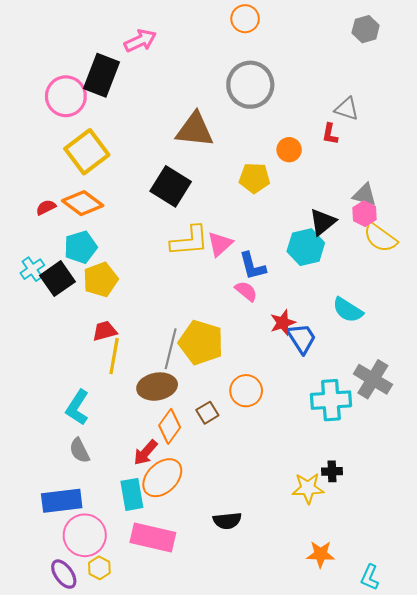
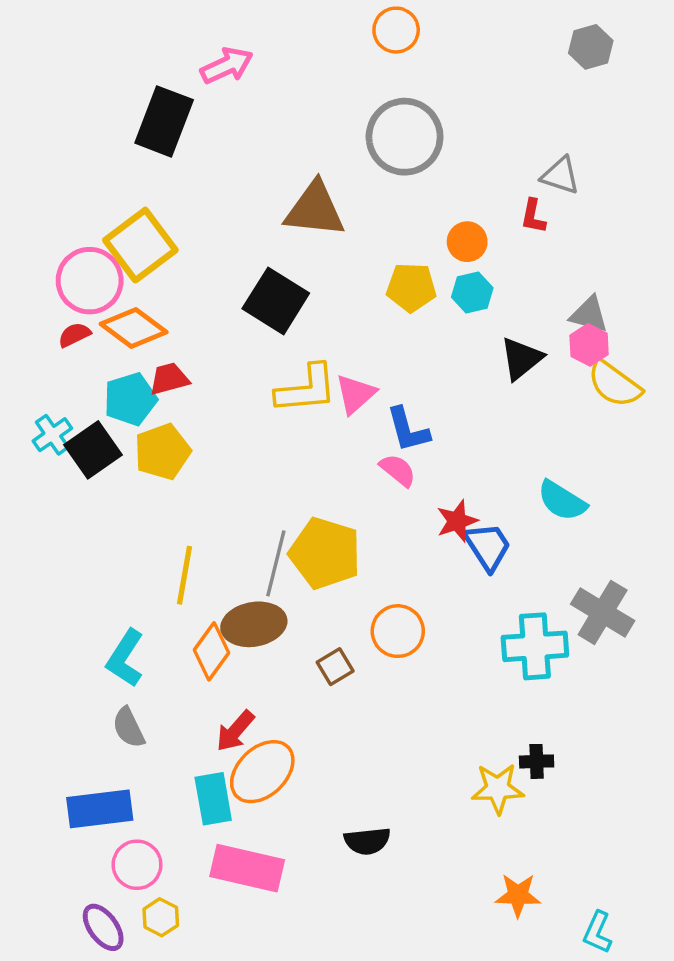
pink circle: (66, 96) -> (90, 281), moved
cyan hexagon: (306, 247) -> (472, 292), moved, size x0.7
red trapezoid: (105, 331) -> (169, 379), moved
orange diamond: (170, 426) -> (212, 651), moved
pink circle: (85, 535) -> (137, 865), size x0.7

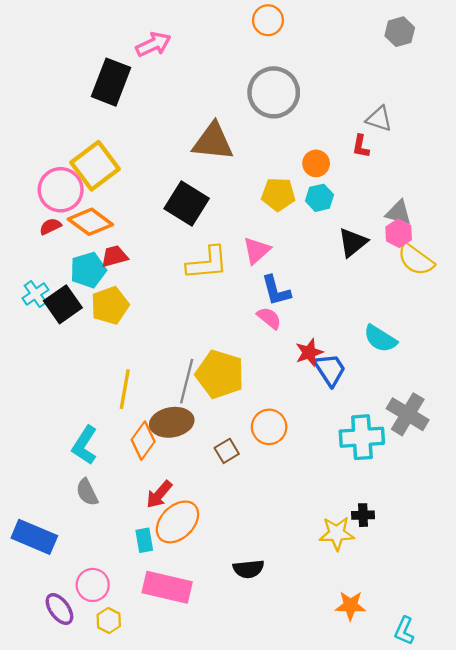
pink triangle: (355, 394) -> (257, 250), moved
cyan rectangle: (213, 799) -> (144, 540), size x0.7
blue rectangle: (100, 809) -> (34, 537), moved, turned 30
purple ellipse: (103, 927) -> (59, 609), moved

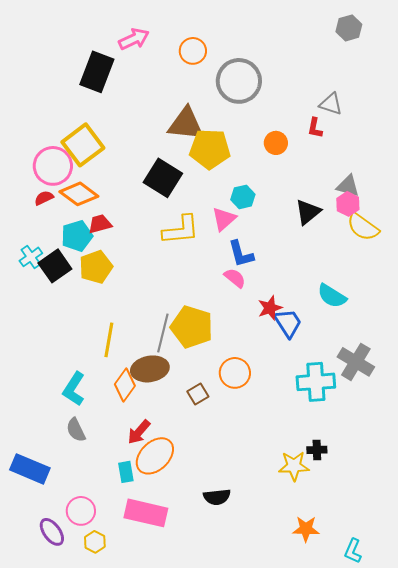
orange circle: (268, 20) -> (193, 51), moved
yellow pentagon: (278, 194) -> (210, 149), moved, size x1.4
cyan hexagon: (320, 198) -> (243, 197), moved

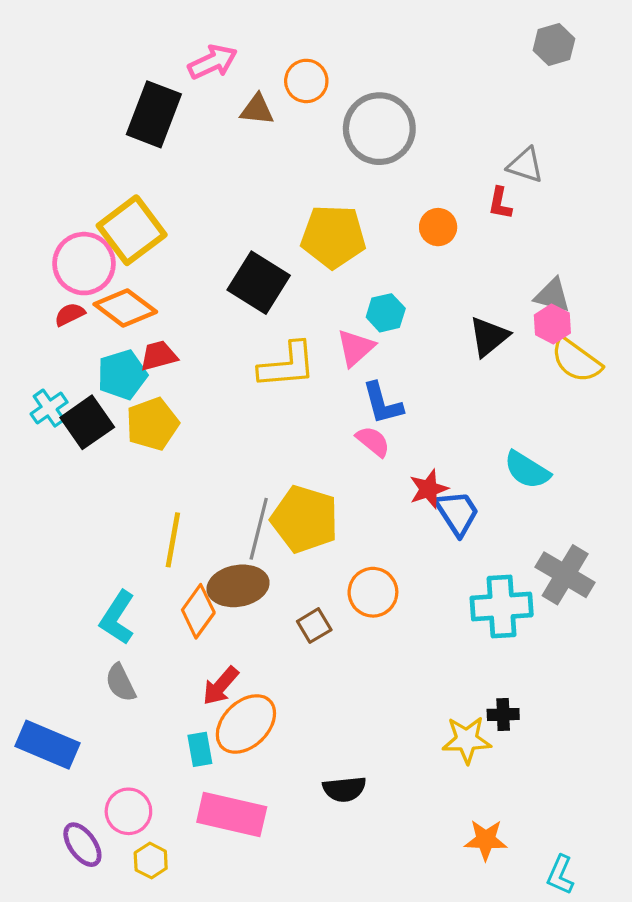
brown triangle: (186, 124) -> (257, 110), moved, size x0.6

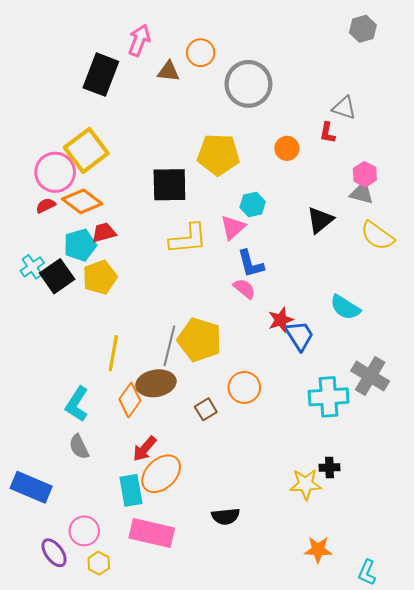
pink arrow: (213, 62) -> (139, 40), turned -44
black square: (259, 283) -> (169, 185), turned -33
pink hexagon: (552, 324) -> (365, 174), moved
cyan rectangle: (200, 749) -> (131, 490), size x1.4

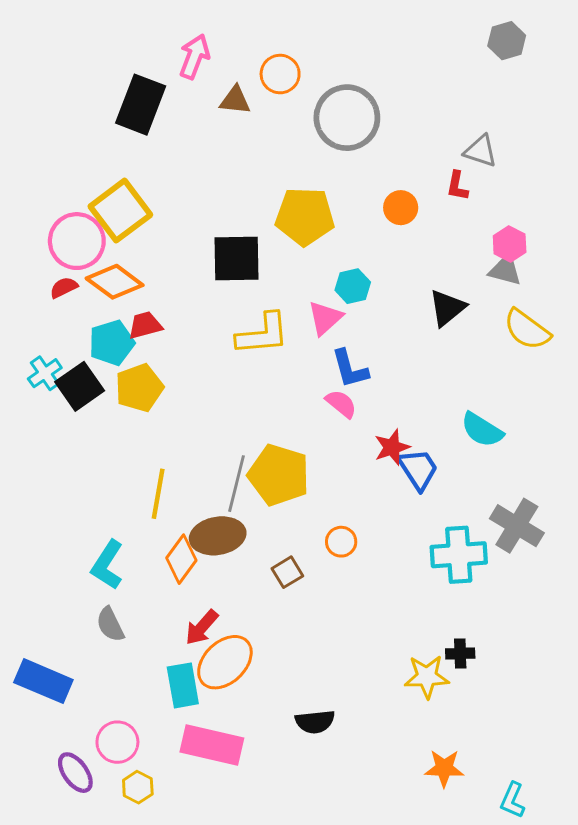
orange circle: (244, 387) -> (341, 542), size x0.7

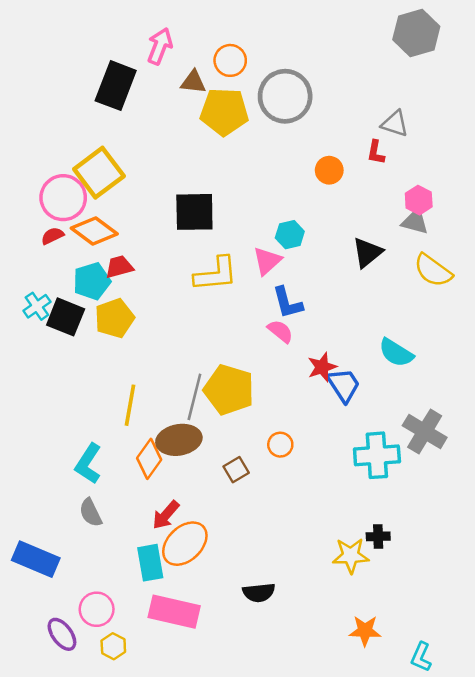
gray hexagon: (507, 41) -> (416, 33), size x1.5
yellow pentagon: (305, 216) -> (224, 112), moved
black square: (80, 386) -> (66, 317), turned -33

